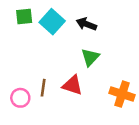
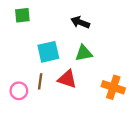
cyan square: (52, 22) -> (48, 52), moved, turned 35
green triangle: (90, 57) -> (84, 53), turned 36

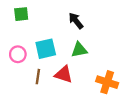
black arrow: (80, 22) -> (76, 21), turned 30
pink circle: (19, 91) -> (18, 54), moved

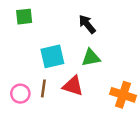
pink circle: (18, 54) -> (20, 94), moved

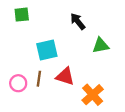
green triangle: (91, 58) -> (101, 45), moved
orange cross: (123, 95) -> (93, 95), moved, turned 30

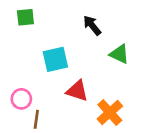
green triangle: (101, 45) -> (119, 54), turned 36
brown line: (39, 79) -> (36, 119), moved

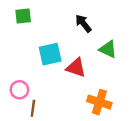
red triangle: (77, 91) -> (76, 68), moved
orange cross: (110, 113) -> (99, 102), turned -30

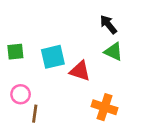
green square: (23, 16) -> (15, 52), moved
black arrow: (83, 23) -> (108, 24), moved

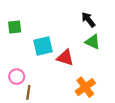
green square: (15, 52) -> (15, 27), moved
orange cross: (104, 107) -> (85, 87), turned 36

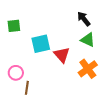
red triangle: (65, 58) -> (62, 55), turned 30
orange cross: (85, 87) -> (88, 69), moved

